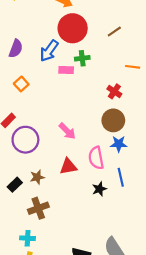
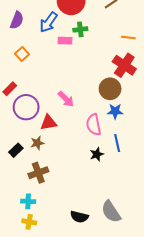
red cross: (114, 91) -> (124, 65), moved, size x1.6
red triangle: (68, 166) -> (49, 123), moved

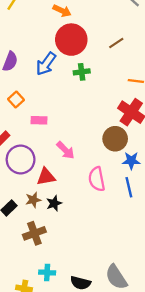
pink rectangle: (65, 41) -> (39, 120), moved
blue star: (115, 111) -> (131, 161), moved
blue line: (117, 143) -> (129, 187), moved
black star: (97, 154) -> (54, 203), moved
cyan cross: (28, 201) -> (47, 272), moved

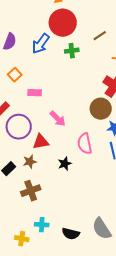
brown line: (116, 43) -> (100, 36), moved
black star: (54, 203) -> (65, 164), moved

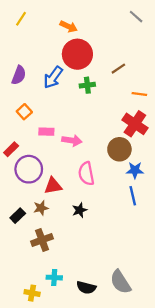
pink arrow: (58, 119) -> (72, 140), moved, turned -36
pink semicircle: (85, 144) -> (86, 174), moved

